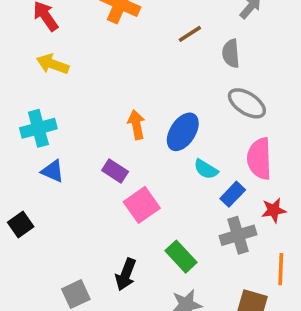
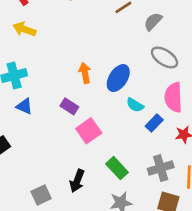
gray semicircle: (231, 53) -> (153, 21), turned 48
gray cross: (238, 235) -> (161, 168), moved

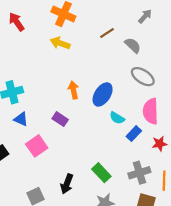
gray semicircle: (153, 21) -> (133, 45), turned 90
yellow arrow: (24, 29) -> (60, 43), moved
pink square: (89, 131) -> (37, 146), moved

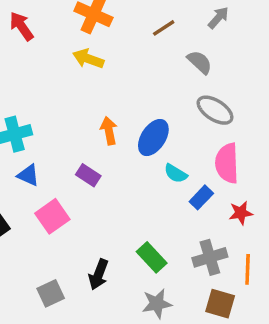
brown line: (107, 33) -> (164, 28), moved

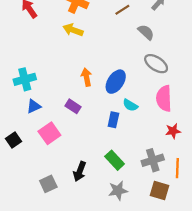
blue triangle: (28, 175) -> (34, 106), turned -48
blue rectangle: (201, 197) -> (113, 120), moved, turned -32

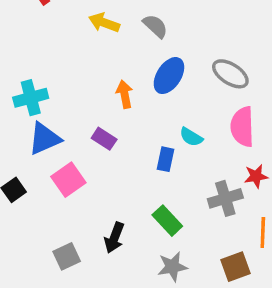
gray semicircle: (146, 32) -> (155, 26), moved
blue ellipse: (116, 82) -> (169, 76), moved
blue triangle: (34, 106) -> (44, 139), size x1.5
gray cross: (153, 160) -> (225, 198), moved
brown square: (159, 191) -> (236, 267), turned -36

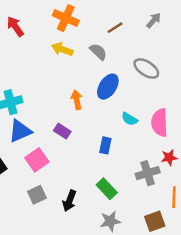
gray ellipse: (230, 74) -> (146, 69), moved
cyan semicircle: (191, 137) -> (129, 119), moved
gray square: (67, 256) -> (37, 195), moved

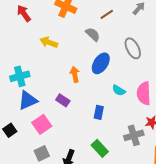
yellow arrow: (62, 49) -> (49, 42), moved
gray ellipse: (146, 69) -> (133, 48), turned 30

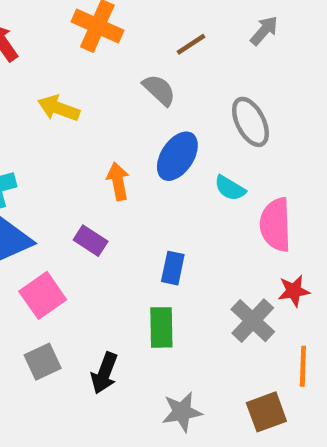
cyan semicircle: (119, 90) -> (230, 188), moved
gray cross: (134, 135) -> (253, 321), turned -30
green rectangle: (100, 148) -> (161, 327), moved, turned 42

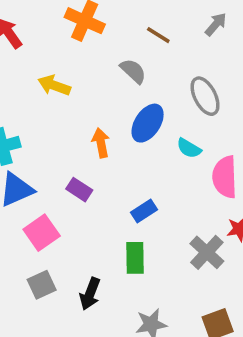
brown line: (191, 44) -> (158, 35), turned 65
blue rectangle: (173, 268) -> (144, 211), turned 45

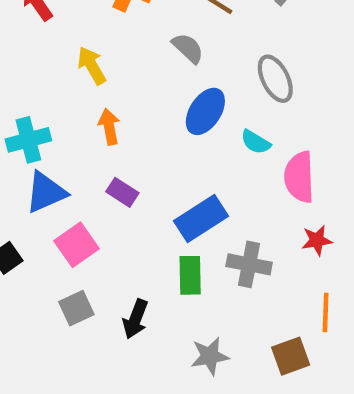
yellow arrow: (54, 85) -> (92, 66), turned 40
orange arrow: (101, 143) -> (109, 127), moved
blue rectangle: (144, 211) -> (201, 218), size x1.6
gray cross: (207, 252) -> (249, 264), moved, turned -32

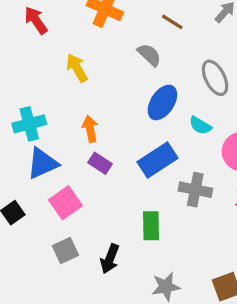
orange arrow: (109, 127) -> (90, 129), moved
blue rectangle: (201, 218) -> (157, 160), moved
gray cross: (249, 264) -> (195, 190), moved

